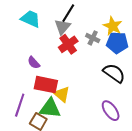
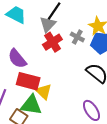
purple semicircle: (34, 63) -> (17, 59), size x1.5

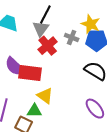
red rectangle: (28, 81) -> (30, 73), moved
green triangle: (31, 105) -> (34, 111), size x0.7

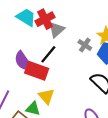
black line: (45, 15) -> (48, 54), moved
red cross: (48, 46) -> (45, 19), moved

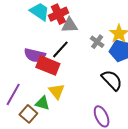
gray triangle: (56, 30) -> (70, 25), turned 36
purple semicircle: (23, 61) -> (35, 55), turned -45

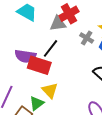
red cross: (58, 14) -> (69, 14), moved
green triangle: (42, 103) -> (37, 103), turned -49

